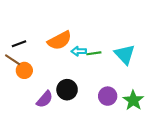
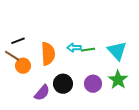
orange semicircle: (60, 41) -> (48, 54), moved, turned -65
purple circle: (108, 96) -> (93, 84), moved
green star: (133, 100) -> (118, 80), moved

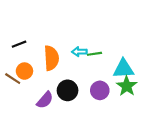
cyan triangle: (117, 51) -> (123, 69), moved, turned -50
brown line: (12, 56) -> (13, 79), moved

